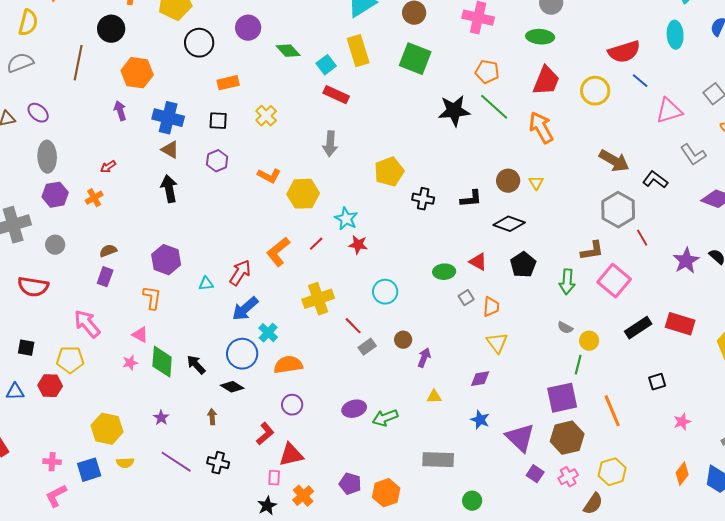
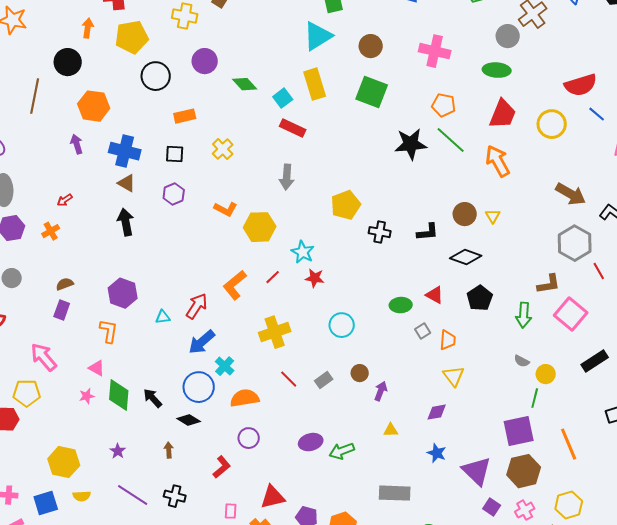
red line: (353, 326) -> (289, 379), moved
red triangle: (291, 455) -> (273, 497), moved

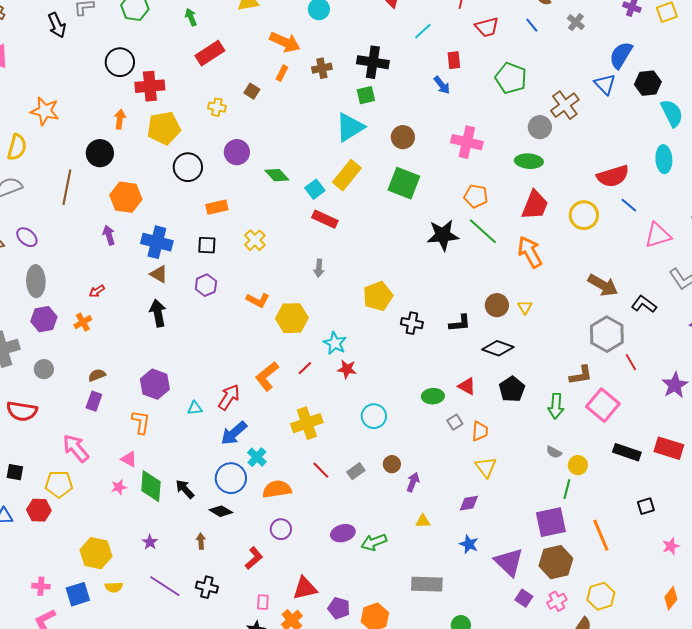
yellow cross: (185, 16) -> (217, 107), size x0.7
yellow rectangle: (315, 84) -> (347, 175), turned 56
gray arrow: (287, 177) -> (319, 268), size x0.7
black rectangle: (595, 361) -> (627, 452), turned 52

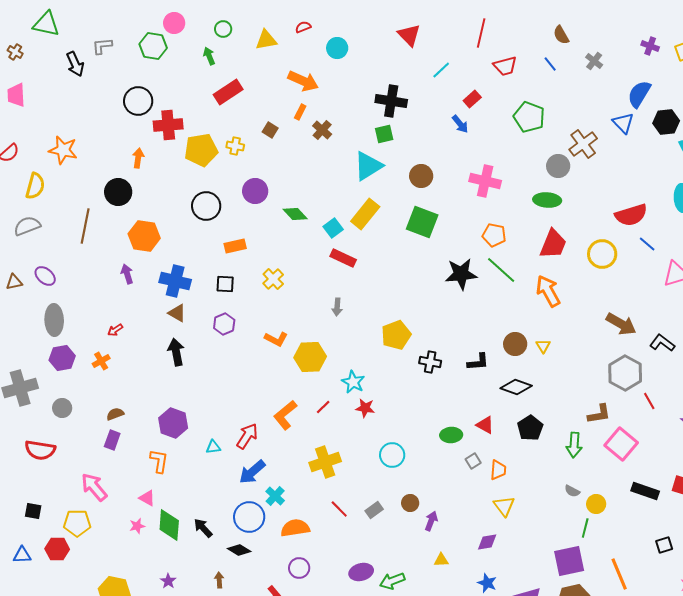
red rectangle: (454, 60) -> (472, 99), turned 54
brown cross: (322, 68) -> (322, 130), moved, turned -36
yellow pentagon: (164, 128) -> (201, 150), moved

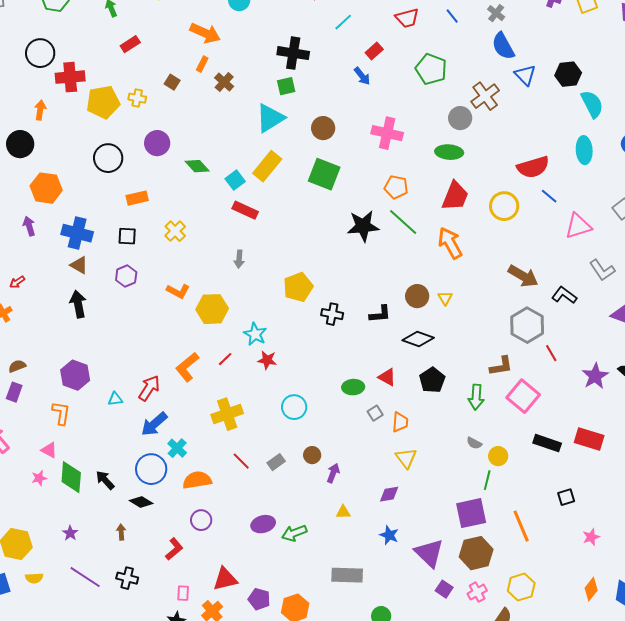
red rectangle: (228, 92) -> (130, 44), size x0.7
blue semicircle: (639, 94) -> (503, 46), moved, turned -60

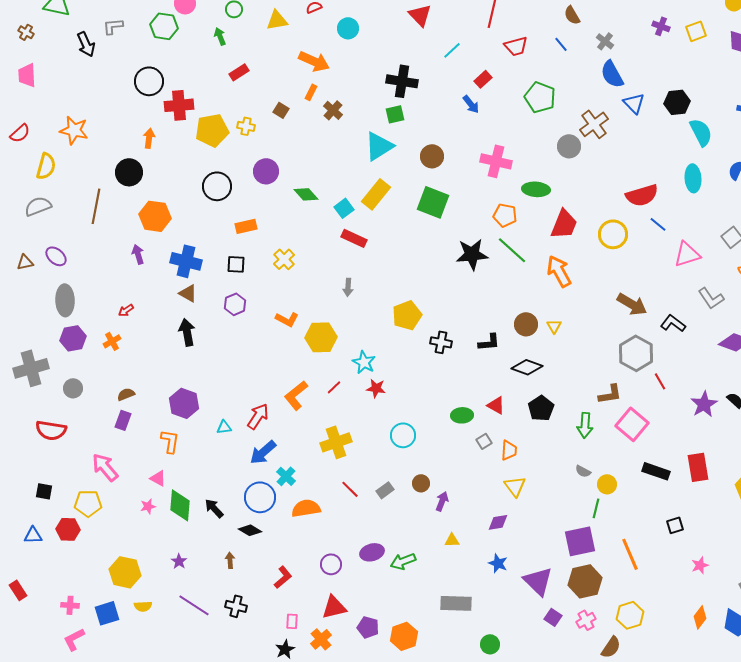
green ellipse: (449, 152) -> (536, 189), moved
red rectangle: (589, 439) -> (698, 467), turned 64
purple circle: (201, 520) -> (331, 564), moved

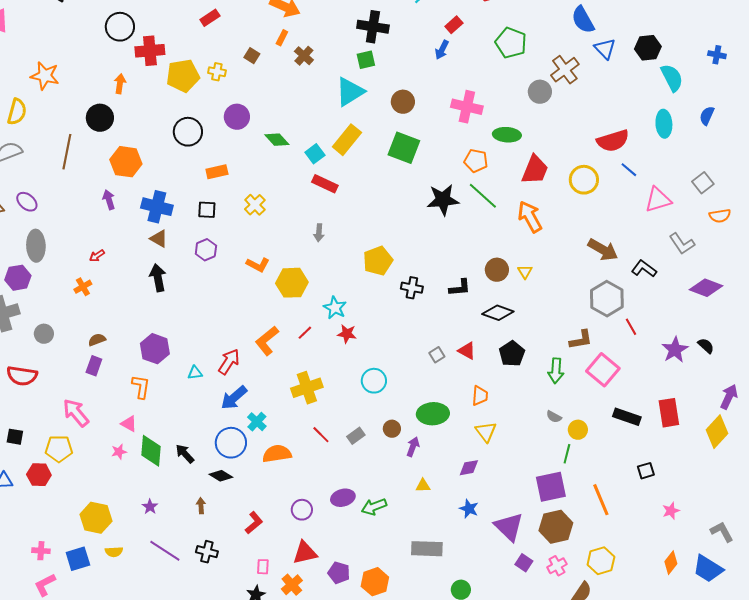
blue arrow: (471, 104) -> (442, 50), turned 66
purple hexagon: (73, 338) -> (18, 278), moved
green ellipse: (462, 415) -> (433, 414), moved, size x1.4
gray square: (484, 441) -> (437, 355), moved

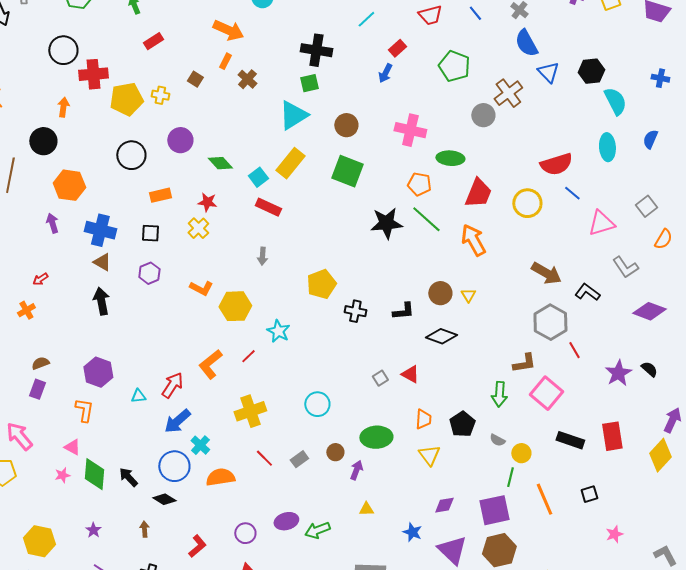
orange semicircle: (720, 216) -> (663, 239), turned -50
red star: (347, 334) -> (207, 202), moved
black pentagon: (512, 354) -> (462, 424), moved
purple diamond: (469, 468) -> (444, 505), moved
orange line: (601, 500) -> (544, 499), moved

